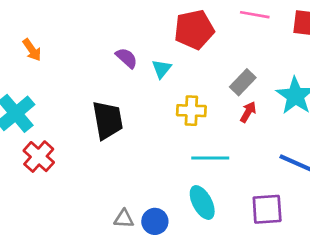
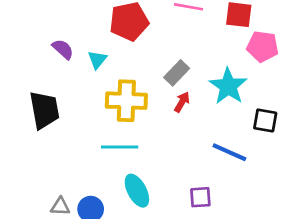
yellow cross: (191, 111) -> (126, 101), size x1.4
cyan line: (210, 158) -> (120, 147), moved
purple square: (267, 209) -> (200, 197), size x0.7

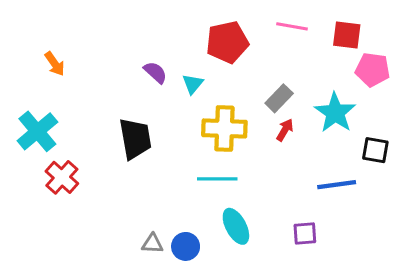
blue line: (229, 152) -> (337, 185), turned -32

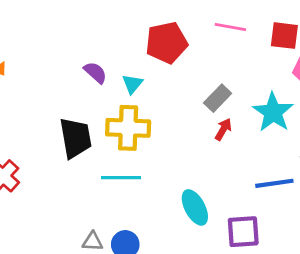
yellow cross: (224, 128) -> (128, 128), moved
cyan line: (217, 179) -> (121, 178), moved
cyan ellipse: (236, 226) -> (195, 207), moved
purple square: (305, 234) -> (243, 232), size x1.4

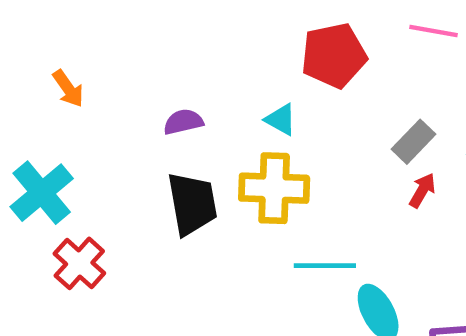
purple semicircle: (95, 72) -> (183, 122), moved, turned -55
cyan triangle: (132, 84) -> (281, 120), turned -40
cyan line: (121, 178) -> (325, 266), moved

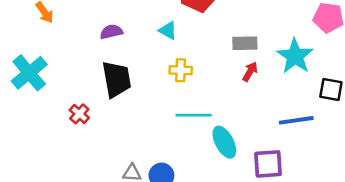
gray rectangle: (413, 142) -> (245, 43), turned 45
yellow cross: (274, 188) -> (181, 70), moved, size x0.6
red cross: (79, 263) -> (79, 114), moved, size x0.7

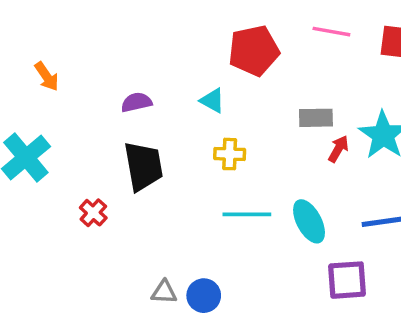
red arrow: (250, 72) -> (338, 149), moved
cyan ellipse: (224, 142) -> (309, 221), moved

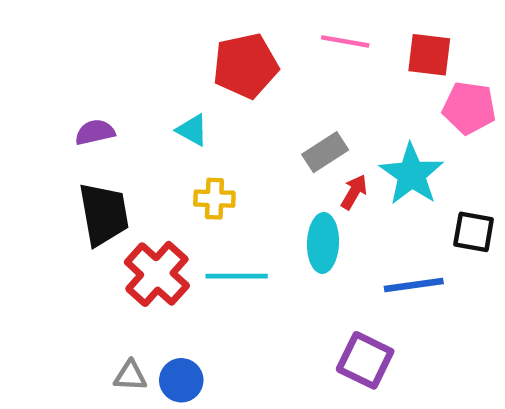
gray rectangle: (316, 118) -> (325, 152), turned -32
red cross: (93, 213) -> (157, 274), moved, size x1.8
cyan ellipse: (309, 221) -> (323, 243), moved, turned 30
purple square: (347, 280) -> (365, 360), turned 30

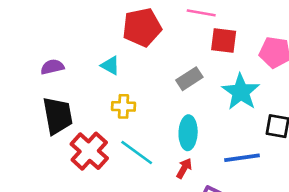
red square: (429, 55) -> (224, 40), moved
red arrow: (354, 192) -> (184, 168), moved
cyan line: (237, 276) -> (137, 152), turned 36

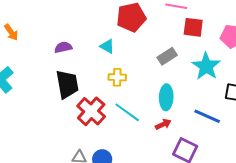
blue line: (242, 158) -> (207, 116), turned 32
red arrow: (184, 168) -> (163, 124), turned 35

